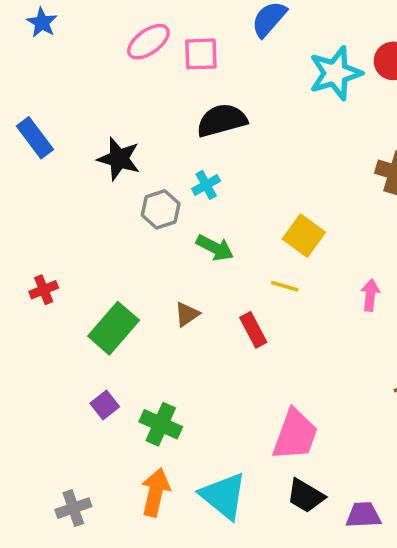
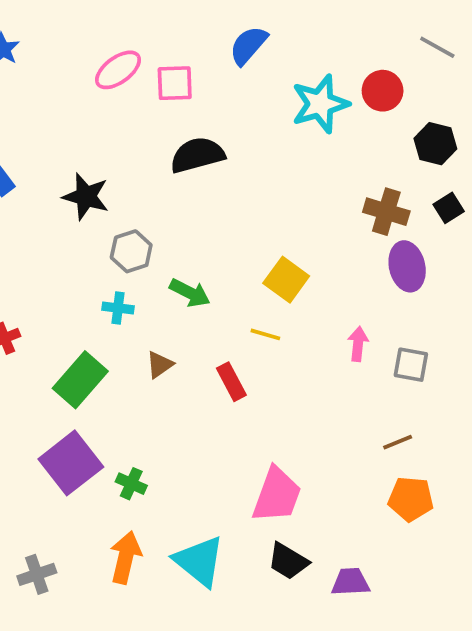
cyan cross: (206, 185) -> (118, 308), moved, turned 36
purple square: (105, 405) -> (71, 463), size x2.0
green cross: (161, 424) -> (131, 484), size x0.7

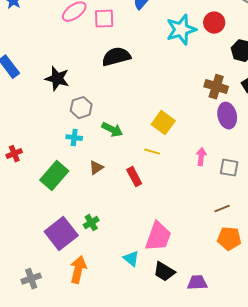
purple square: (71, 463) -> (61, 234), moved
green cross: (131, 484) -> (91, 223), moved, turned 35
cyan triangle: (199, 561) -> (131, 259), moved, size x0.6

